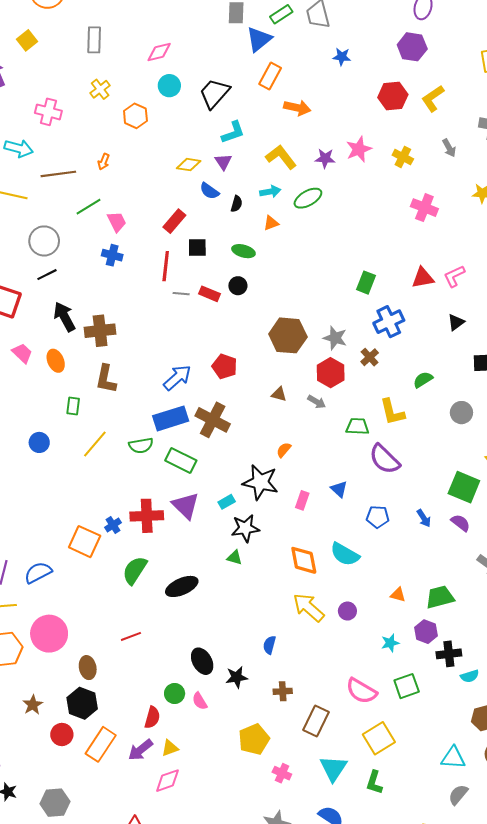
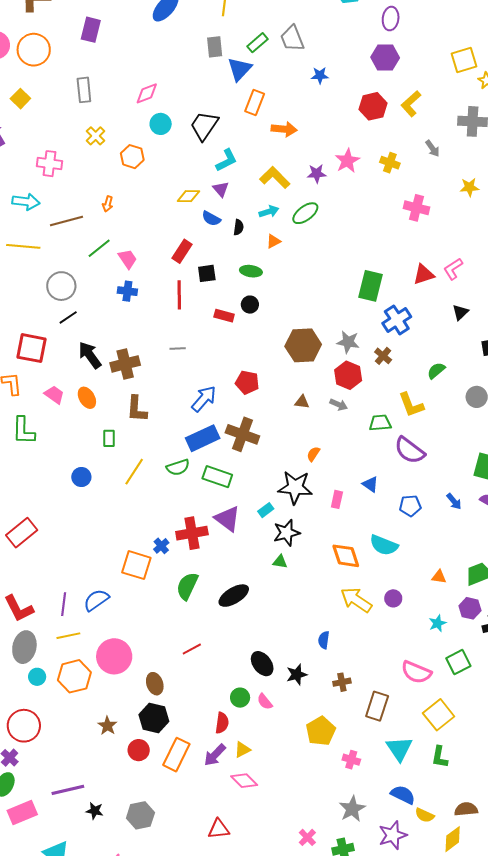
green rectangle: (366, 283) -> (371, 286), size x1.4
gray line: (181, 294) -> (178, 349), moved
pink diamond: (167, 781) -> (244, 781), turned 72

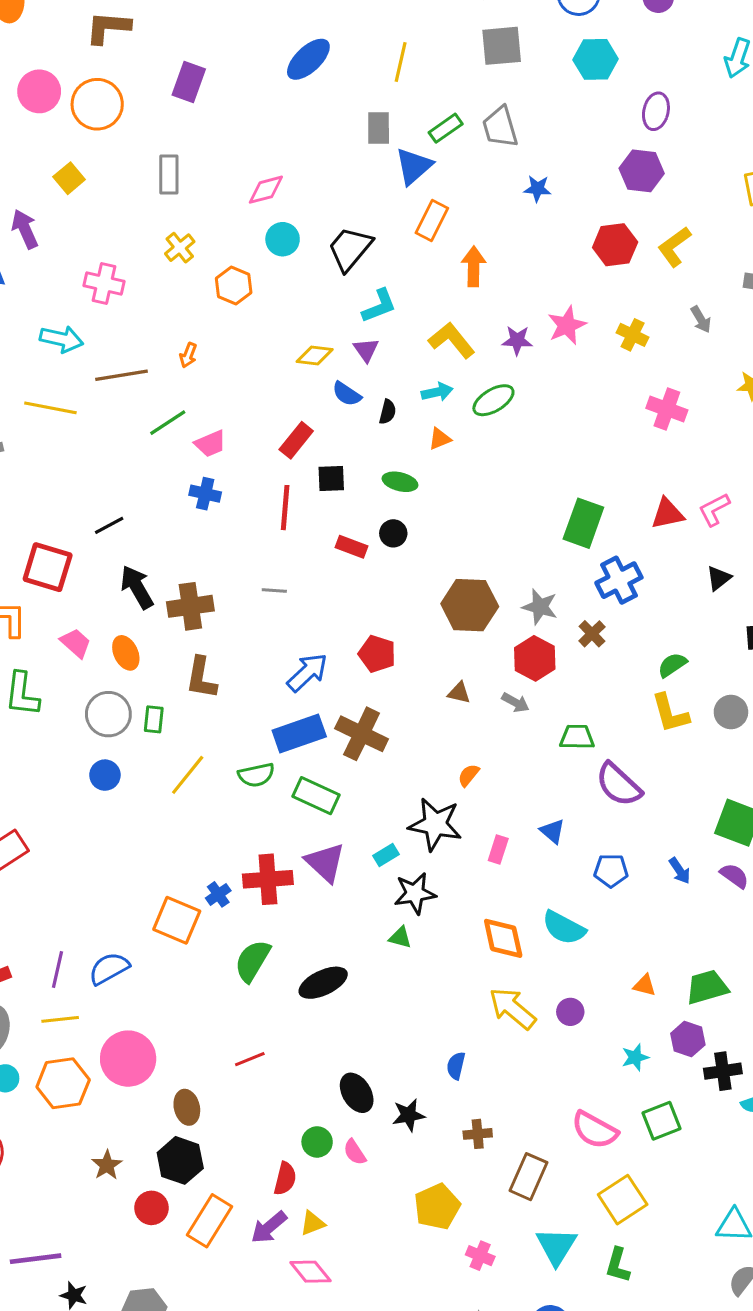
orange arrow: (284, 129) -> (474, 266), turned -100
pink trapezoid: (128, 259) -> (210, 444), turned 95
gray circle: (61, 286) -> (108, 714), moved
yellow L-shape: (411, 405) -> (670, 713), moved

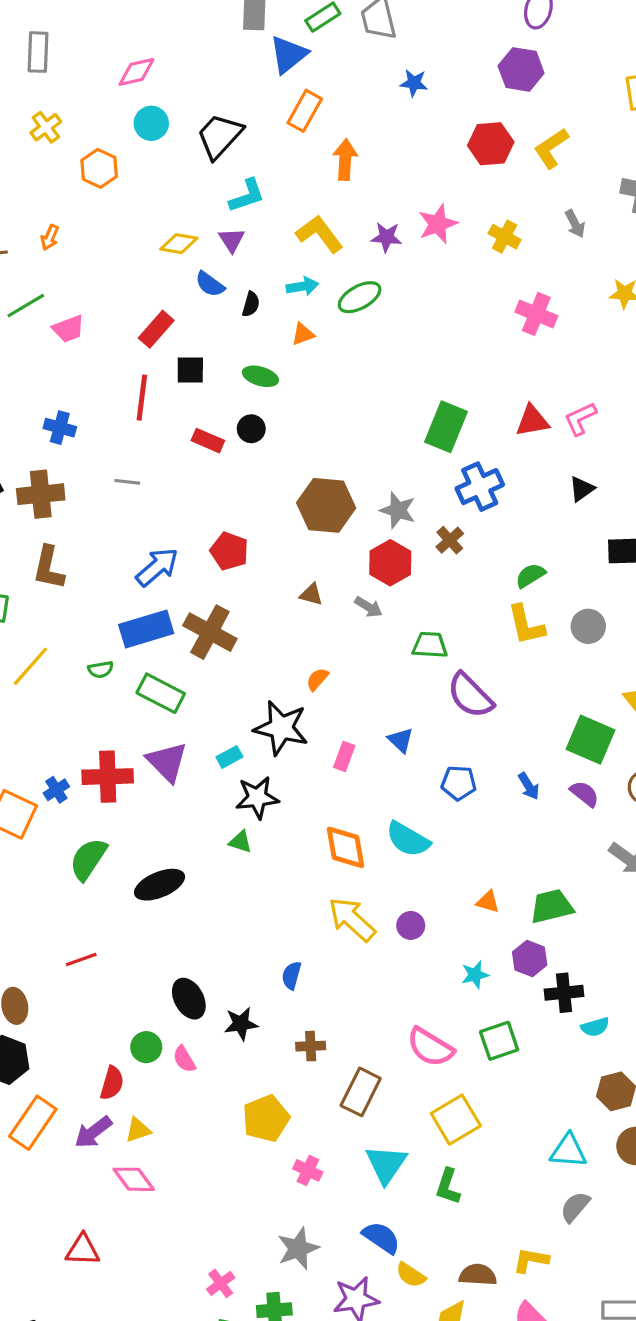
blue cross: (205, 494) -> (60, 428), moved
green semicircle: (256, 775) -> (101, 669), size x0.7

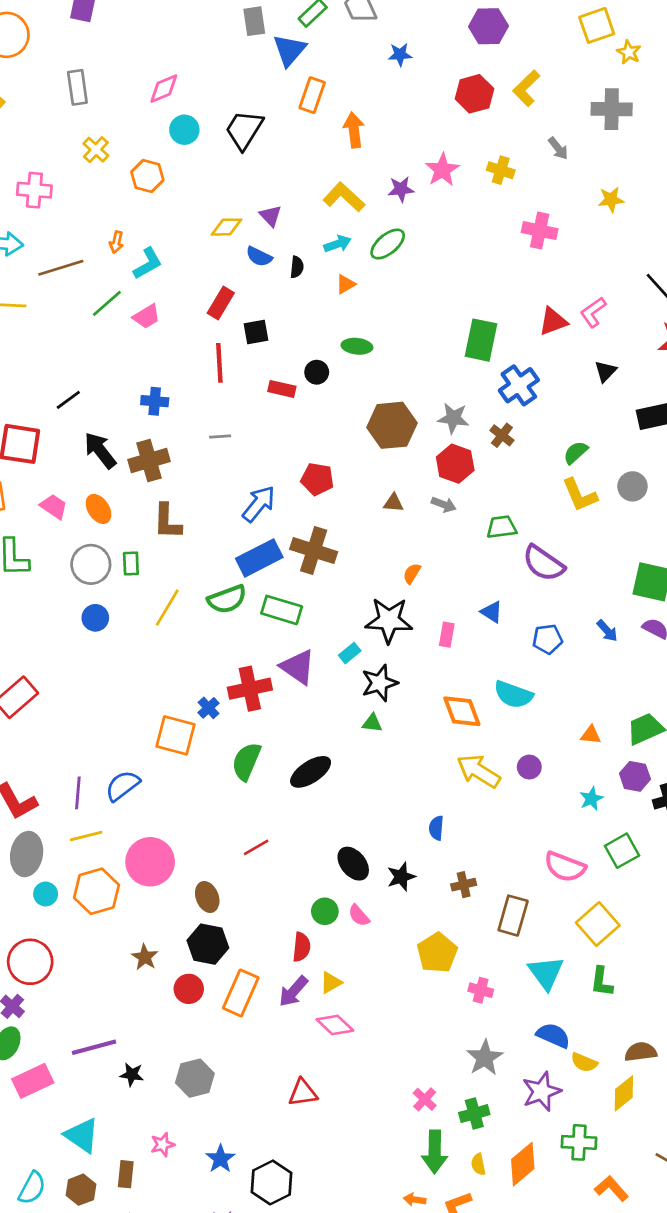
cyan L-shape: (247, 196) -> (148, 263), moved
green ellipse: (260, 376) -> (357, 346), moved
green semicircle: (101, 669) -> (227, 599), size x1.8

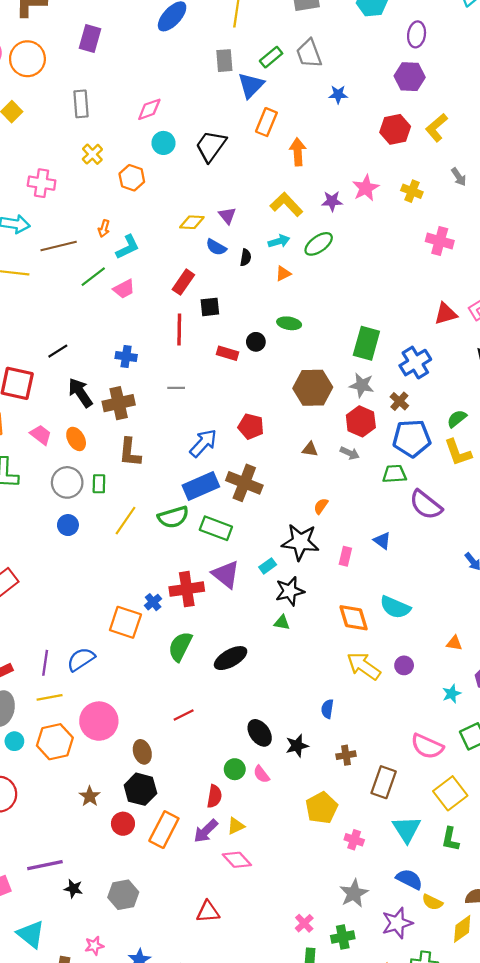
green rectangle: (481, 340) -> (366, 343), moved
blue pentagon: (547, 639) -> (412, 438), moved, size x1.6

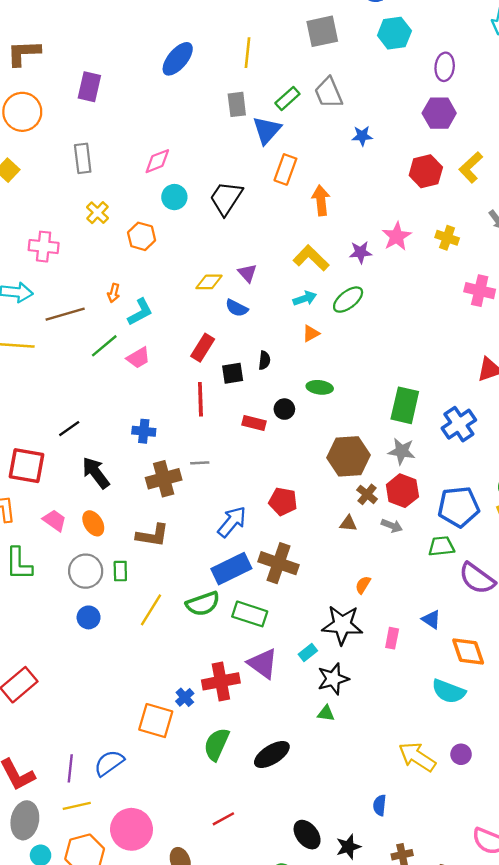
black semicircle: (246, 258) -> (264, 360), moved
brown cross: (399, 401) -> (367, 494), moved
brown cross: (119, 403) -> (164, 479), moved
brown L-shape: (130, 452) -> (152, 535), turned -84
orange diamond: (354, 618) -> (468, 651), moved

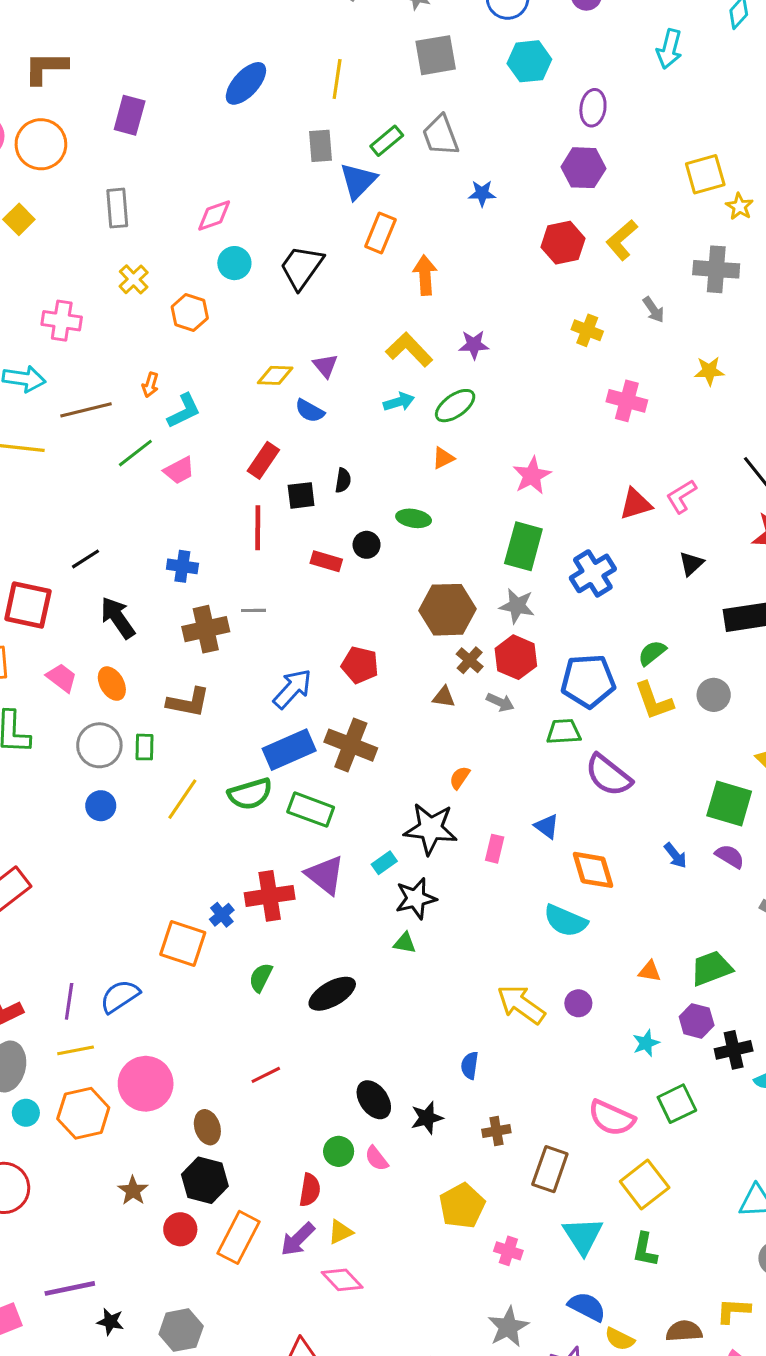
pink star: (397, 236) -> (532, 476), moved
orange triangle: (311, 334) -> (443, 458), moved
green semicircle: (217, 744) -> (261, 978), size x0.7

